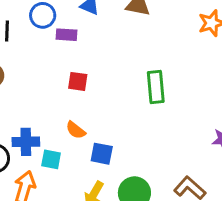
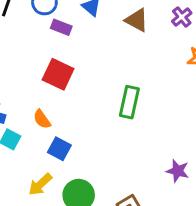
red square: (78, 81) -> (58, 74), size x1.5

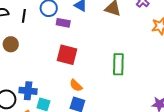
orange semicircle: (42, 119) -> (76, 85), moved

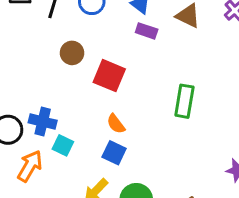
purple rectangle: (63, 23) -> (147, 31), moved
brown circle: (11, 44) -> (72, 53), moved

